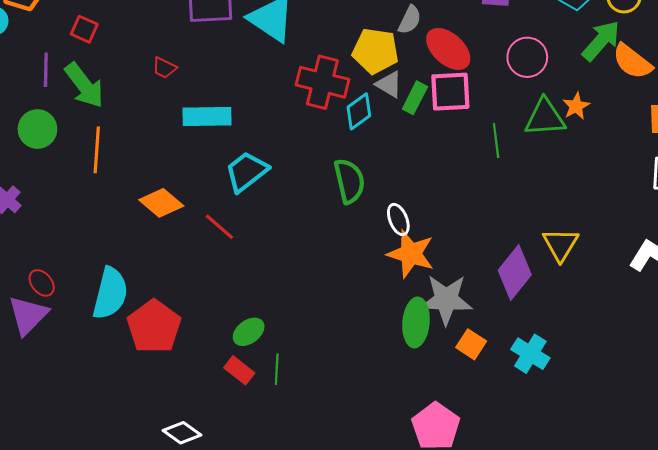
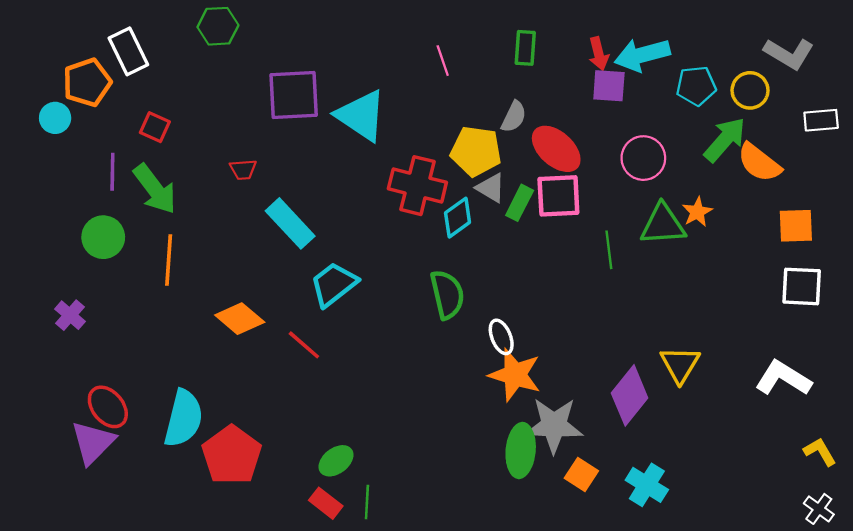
red trapezoid: (164, 68) -> (243, 170), turned -30
cyan rectangle: (207, 117) -> (290, 223), turned 48
red ellipse: (42, 283) -> (108, 407), size x1.4

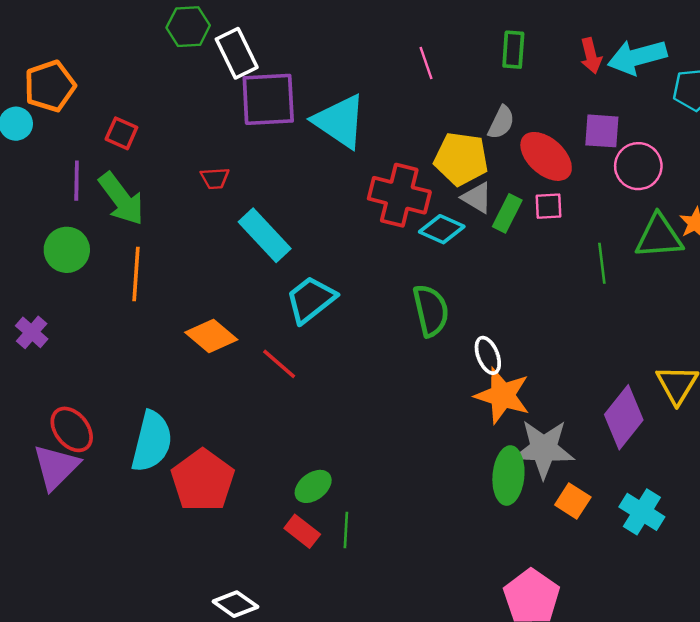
white rectangle: (128, 51) -> (237, 53), moved
purple square: (609, 86) -> (602, 131), moved
pink square: (558, 196) -> (549, 206), size x0.6
cyan diamond: (458, 218) -> (442, 229), turned 60

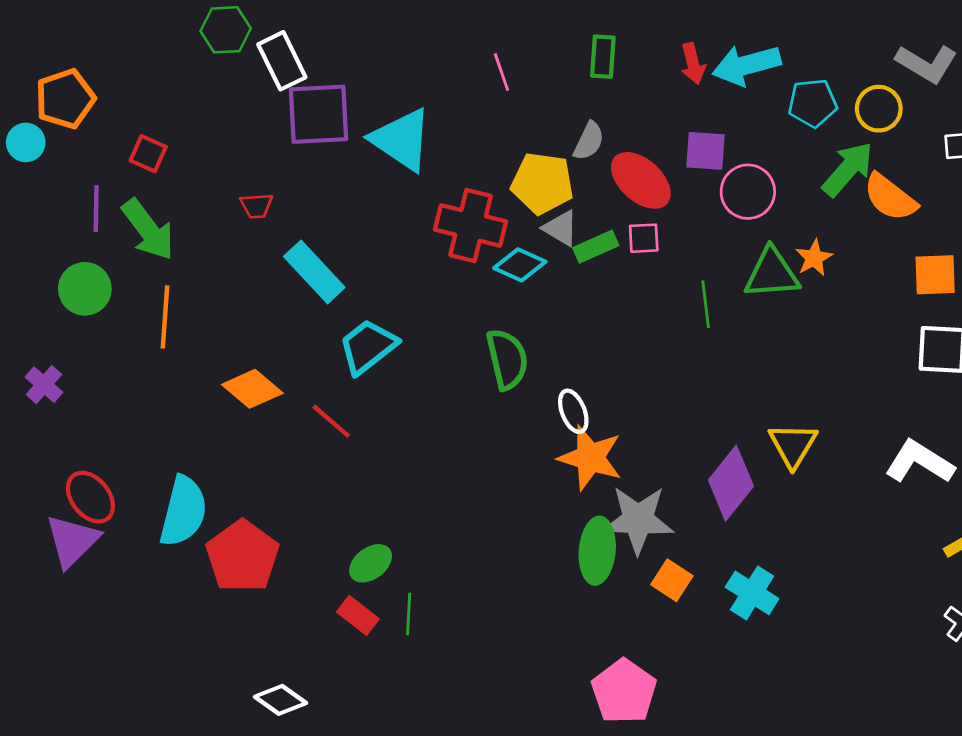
green rectangle: (507, 213) -> (596, 247), turned 39

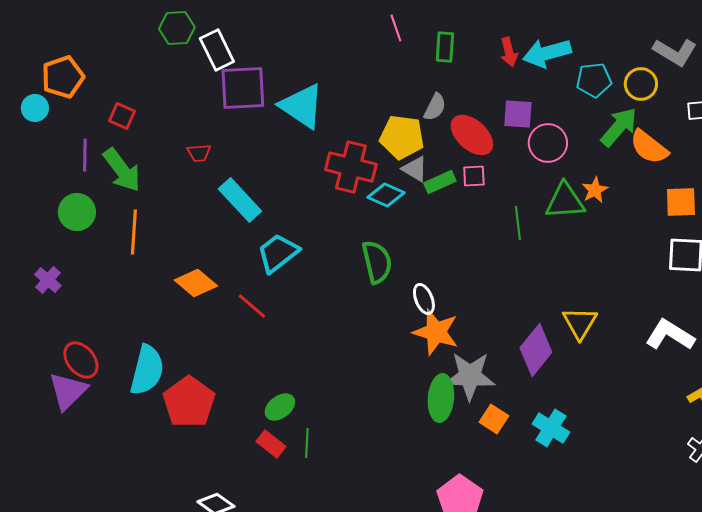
pink line: (501, 72) -> (396, 28), moved

